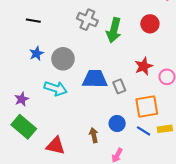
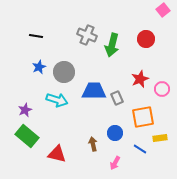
blue line: (144, 131) -> (140, 149), moved

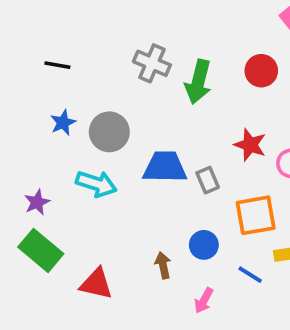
red star: (140, 79) -> (250, 145), turned -30

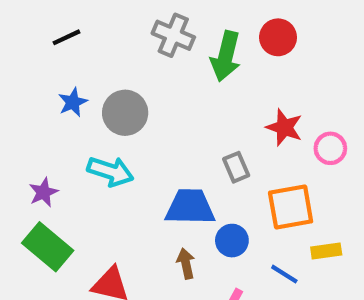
black line: (57, 65) -> (66, 37), turned -35
red circle: (261, 71) -> (278, 37), moved
blue trapezoid: (165, 167) -> (190, 207), moved

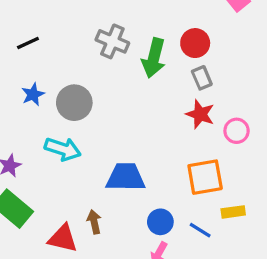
gray rectangle: (236, 167) -> (202, 78), moved
blue circle: (232, 241) -> (160, 222), moved
brown arrow: (186, 264) -> (94, 222), moved

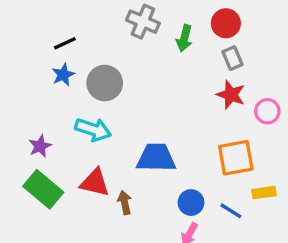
black line: (28, 43) -> (65, 43), moved
green arrow: (154, 58) -> (184, 38), size x0.7
red triangle: (63, 238) -> (95, 183), moved

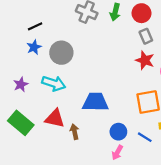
green arrow: (184, 38) -> (115, 12), moved
purple star: (40, 146) -> (21, 84), moved

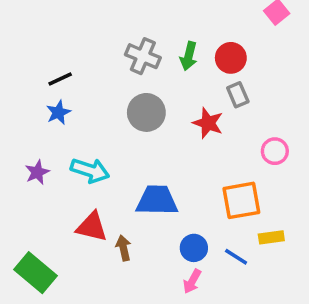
gray circle: (61, 53) -> (146, 112), moved
red star: (145, 60) -> (208, 123), moved
green rectangle: (21, 123) -> (35, 273), moved

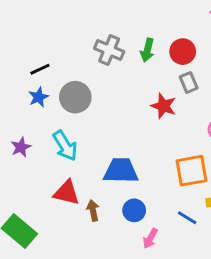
gray circle: (146, 112) -> (75, 97), moved
cyan arrow: (90, 171) -> (65, 146), turned 40
blue circle: (194, 248) -> (134, 210), moved

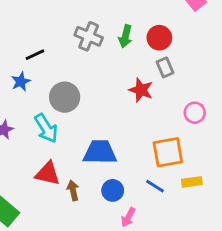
black line: (40, 69) -> (35, 55), moved
gray circle: (75, 97) -> (65, 97), moved
blue line: (187, 218) -> (155, 186), moved

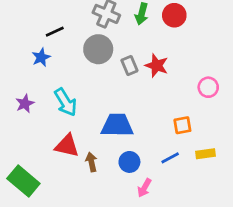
gray rectangle: (165, 67) -> (129, 66), moved
gray circle: (65, 97) -> (98, 49), moved
orange square: (168, 152) -> (182, 125), size x0.6
blue line: (155, 186) -> (170, 158), turned -60

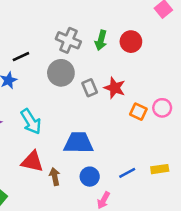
orange square: (182, 125) -> (138, 112), moved, turned 35

